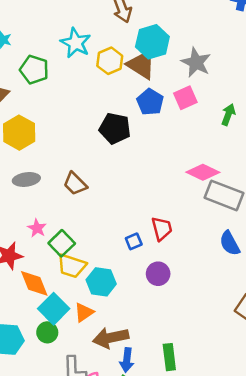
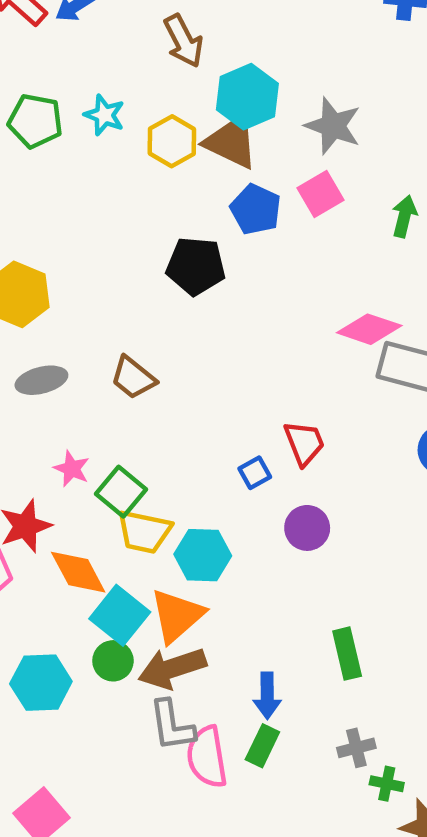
cyan star: (76, 43) -> (104, 115), size x0.7
green pentagon: (34, 70) -> (35, 121), moved
orange triangle: (84, 312) -> (177, 616), size x1.5
brown arrow: (111, 338) -> (172, 668), moved
green rectangle: (169, 357) -> (347, 654), moved

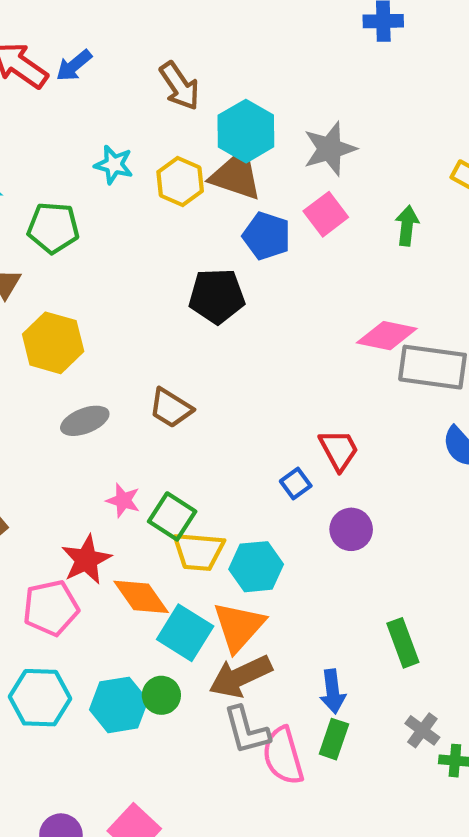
green pentagon: (35, 121) -> (53, 228), moved
gray star: (333, 126) -> (330, 149), turned -30
green circle: (113, 661) -> (161, 695), moved
gray cross: (356, 748) -> (422, 730), turned -32

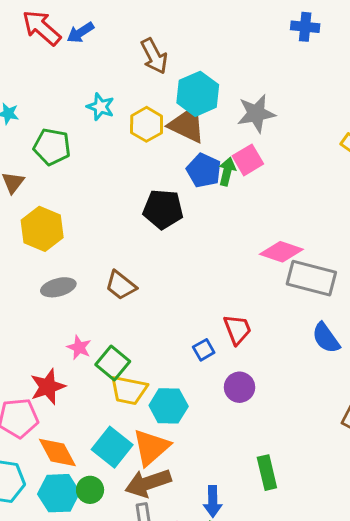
green arrow: (407, 226) -> (227, 171), moved
orange diamond: (141, 597) -> (57, 453), moved

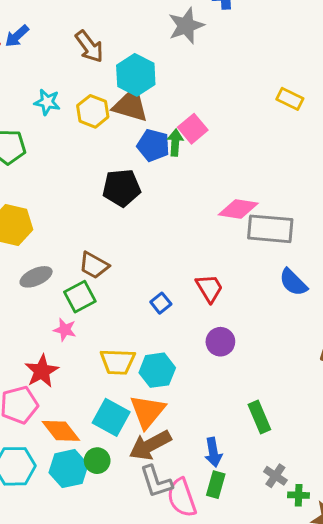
gray star: (256, 114) -> (186, 26), moved
blue square: (204, 350) -> (161, 303), moved
green square: (113, 363) -> (80, 297), moved, turned 32

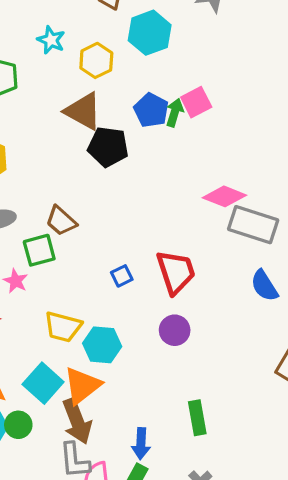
brown triangle: (131, 105) -> (83, 111), moved
red trapezoid: (209, 288) -> (176, 272), size x1.4
brown arrow: (150, 445) -> (77, 421), turned -96

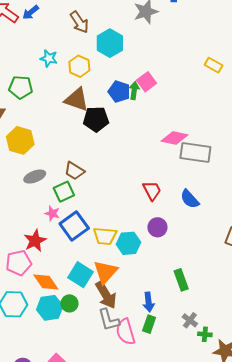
red trapezoid: (176, 272) -> (152, 191), size x0.7
blue square: (122, 276) -> (74, 226), moved, size x2.0
blue semicircle: (264, 286) -> (190, 199), moved
yellow trapezoid: (63, 327) -> (105, 236), moved
cyan hexagon: (102, 345) -> (129, 243), moved

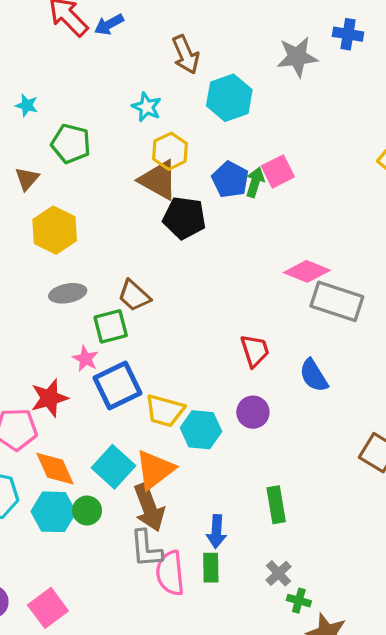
cyan star: (49, 58) -> (147, 107), moved
yellow hexagon: (79, 66) -> (170, 151), moved
green rectangle: (149, 324) -> (211, 568), turned -30

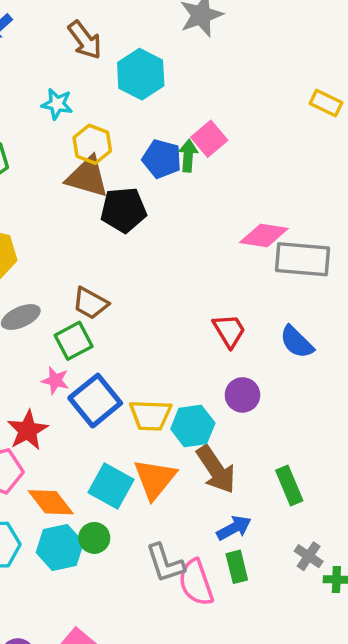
brown arrow: (149, 507) -> (216, 470), moved
blue arrow: (216, 531) -> (234, 528), turned -108

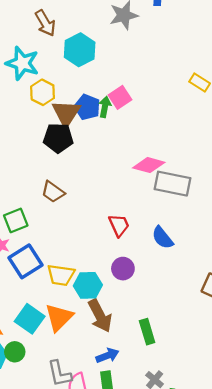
cyan star: (57, 104) -> (22, 63), size x1.6
brown triangle: (87, 177) -> (66, 113), moved, turned 40
brown trapezoid: (90, 303) -> (53, 192), moved

